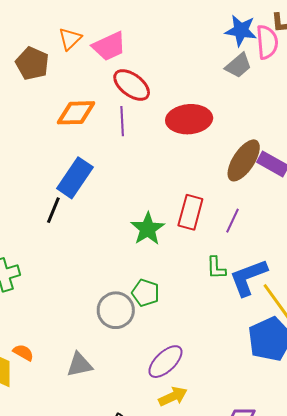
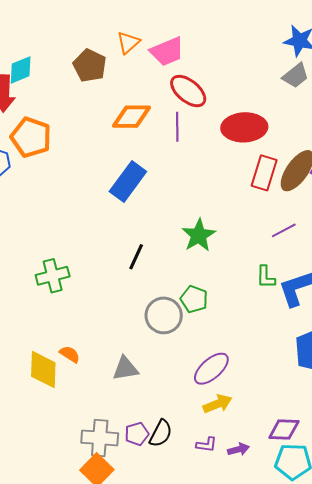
black line: (53, 210) -> (136, 257), moved
red rectangle: (190, 212) -> (264, 173), moved
purple line: (233, 221) -> (284, 230), turned 35

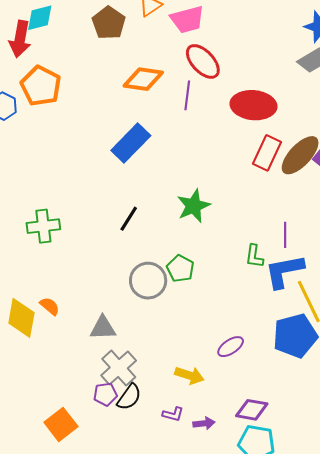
purple line: (284, 230) -> (285, 235), moved, turned -70
purple ellipse: (211, 369) -> (231, 347), moved, size x0.7
yellow arrow: (218, 404) -> (189, 375), turned 32
gray cross: (100, 438) -> (119, 368), moved, turned 36

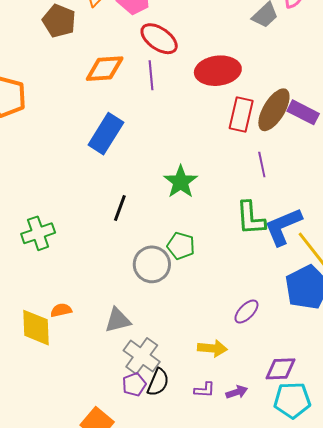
purple line: (285, 235) -> (262, 165), moved
green L-shape: (254, 256) -> (251, 218), size x1.5
orange semicircle: (50, 306) -> (61, 310), turned -40

